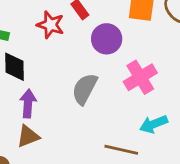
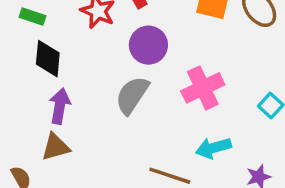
purple circle: (107, 39) -> (148, 45), moved

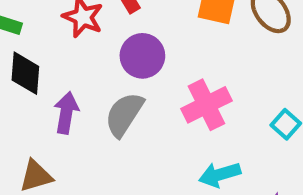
purple arrow: (60, 106) -> (66, 113), moved

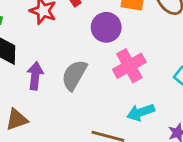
purple circle: (142, 56) -> (106, 27), moved

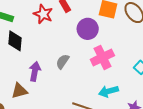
gray semicircle: (74, 75) -> (63, 62), size x0.7
purple arrow: (35, 76) -> (35, 71), moved

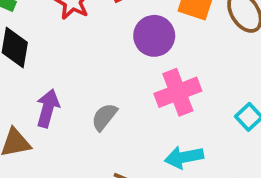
gray semicircle: (63, 62) -> (104, 117), moved

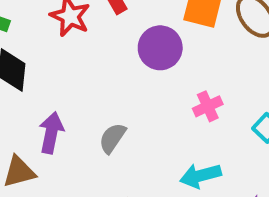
pink cross: (178, 92) -> (208, 106), moved, size x0.6

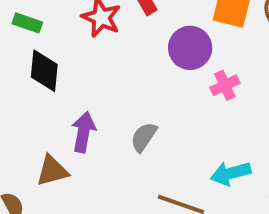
pink cross: (208, 106) -> (225, 85), moved

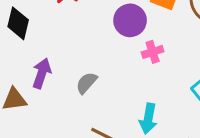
cyan arrow: (231, 173) -> (148, 119), turned -72

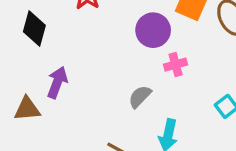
gray semicircle: (86, 83) -> (140, 97), moved

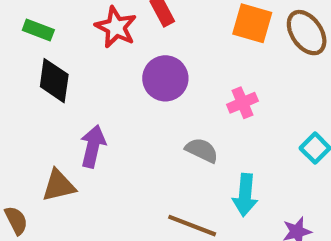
purple circle: (153, 30) -> (165, 78), moved
gray semicircle: (140, 97) -> (202, 150), turned 80

